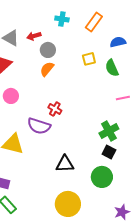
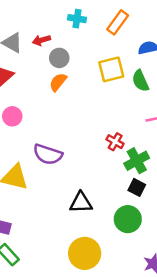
yellow square: (89, 59) -> (111, 69), size x1.5
red cross: (55, 109) -> (115, 142), moved

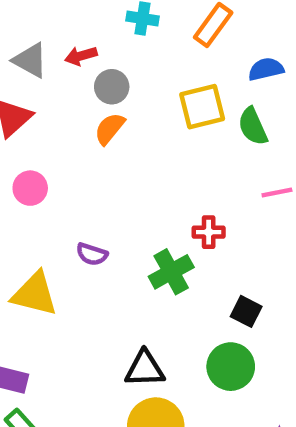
red cross: (115, 142) -> (209, 232), turned -30
purple semicircle: (48, 154) -> (92, 254), size x0.6
green cross: (137, 161) -> (171, 272), moved
black triangle: (81, 203) -> (145, 369), moved

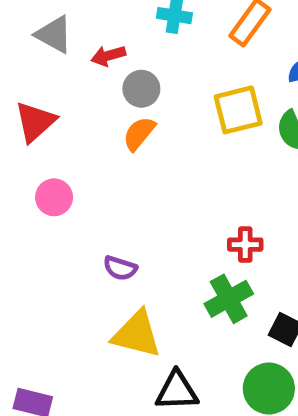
gray triangle: (30, 60) -> (54, 34), moved
green cross: (171, 272) -> (229, 299), moved
yellow triangle: (35, 294) -> (137, 334), moved

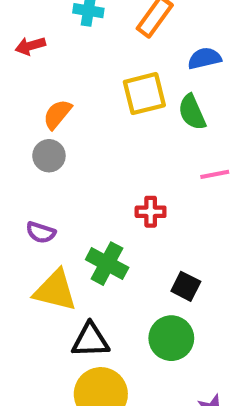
gray circle: (141, 89) -> (49, 156), moved
green cross: (229, 299) -> (107, 264), moved, turned -33

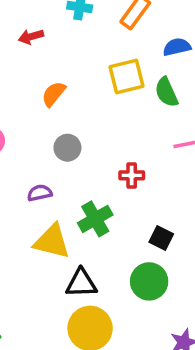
gray circle: (49, 156) -> (67, 148), moved
purple semicircle: (41, 232) -> (40, 193), turned 150
green cross: (107, 264) -> (95, 219), turned 32

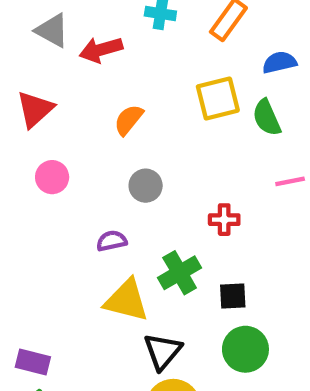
red arrow: (31, 37) -> (101, 50), size x1.4
black square: (161, 238) -> (233, 296), moved, turned -30
black triangle: (81, 283) -> (163, 351), turned -48

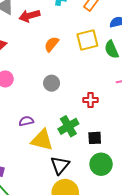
orange semicircle: (129, 120) -> (52, 44), moved
purple semicircle: (112, 241) -> (26, 121), moved

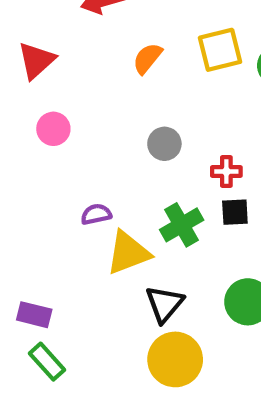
gray circle: (52, 83) -> (164, 144), moved
black square: (95, 138) -> (235, 212), moved
yellow triangle: (42, 140) -> (128, 253), turned -35

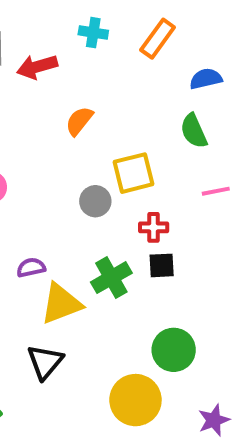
yellow square: (220, 50) -> (133, 173), moved
black triangle: (164, 304) -> (45, 362), moved
yellow circle: (175, 359) -> (135, 400), moved

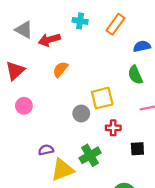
orange semicircle: (79, 121) -> (60, 69), moved
black square: (162, 265) -> (137, 149), moved

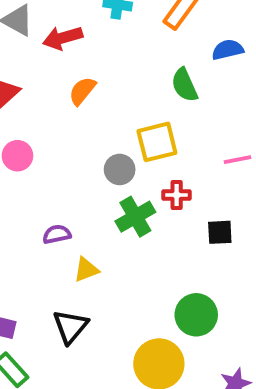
green semicircle: (135, 75) -> (184, 85), moved
green cross: (90, 155) -> (135, 217), moved
yellow triangle: (63, 170) -> (86, 270), size x0.6

